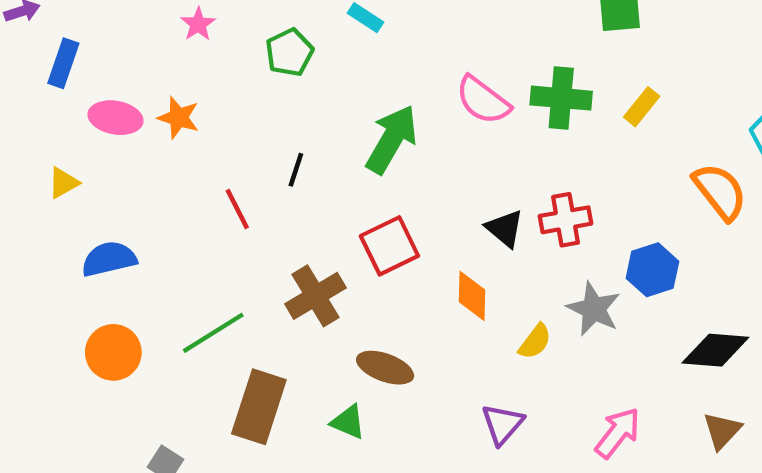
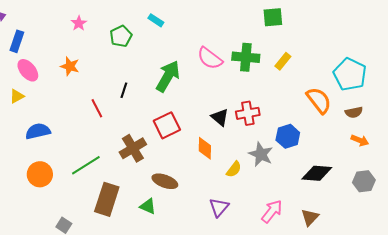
pink ellipse: (116, 118) -> (28, 70), moved, turned 40
brown triangle: (722, 431) -> (310, 217), moved

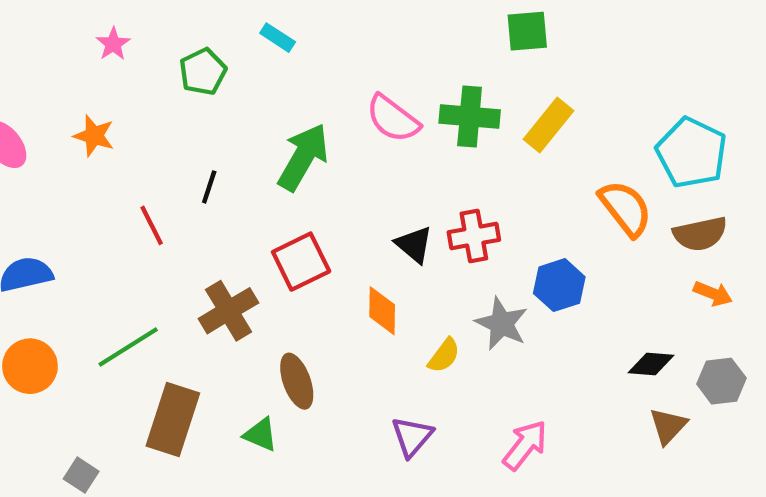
yellow rectangle: (283, 61) -> (549, 125), size x1.4
brown semicircle: (354, 112) -> (700, 234), size x1.4
black diamond: (317, 173) -> (651, 364), moved, size x0.7
brown ellipse: (165, 181) -> (297, 381), turned 50
brown triangle: (310, 217) -> (668, 426), moved

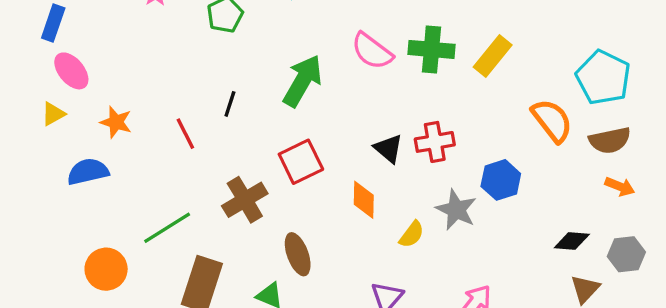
orange star: (94, 136) -> (116, 122), moved
orange circle: (30, 366) -> (106, 269), moved

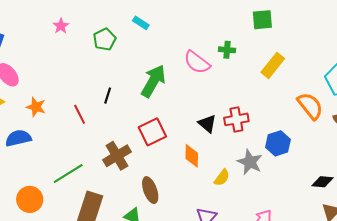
green cross: (431, 49) -> (227, 50), moved, size x0.6

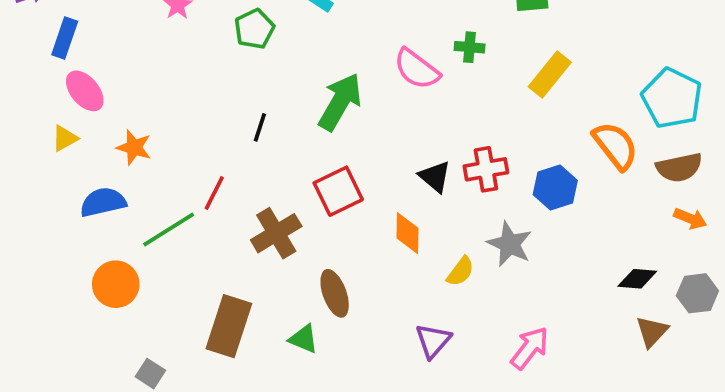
red line: (80, 114) -> (214, 193), moved, turned 54
blue hexagon: (278, 143) -> (555, 188), moved
green line: (68, 173) -> (169, 229), moved
orange circle: (30, 199) -> (116, 284), moved

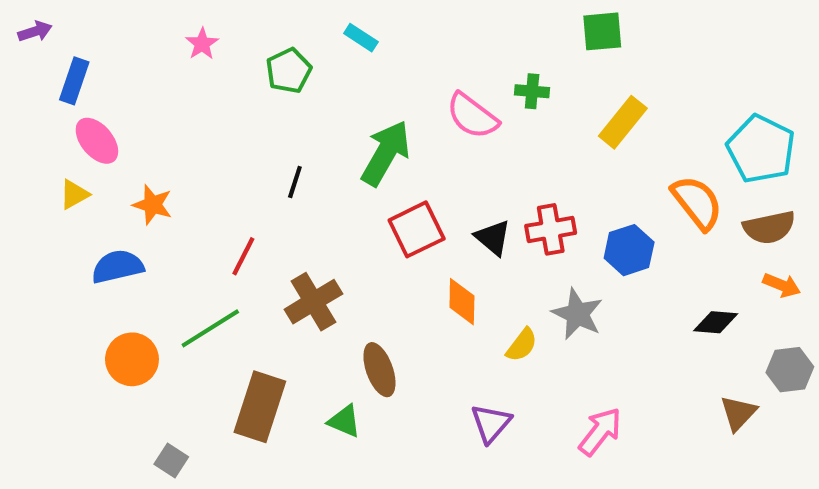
red square: (338, 191) -> (417, 229), moved
green line: (169, 229) -> (210, 328), moved
black diamond: (637, 279) -> (716, 322), moved

